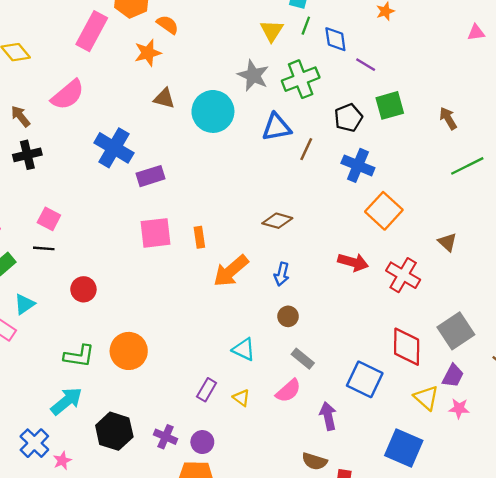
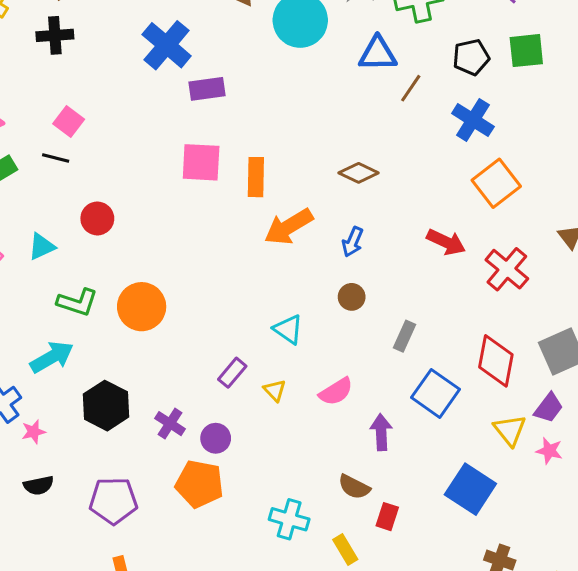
orange rectangle: (199, 237) -> (256, 177), size x1.4
cyan triangle: (24, 304) -> (42, 247), moved
gray rectangle: (303, 359) -> (404, 336), moved, turned 65

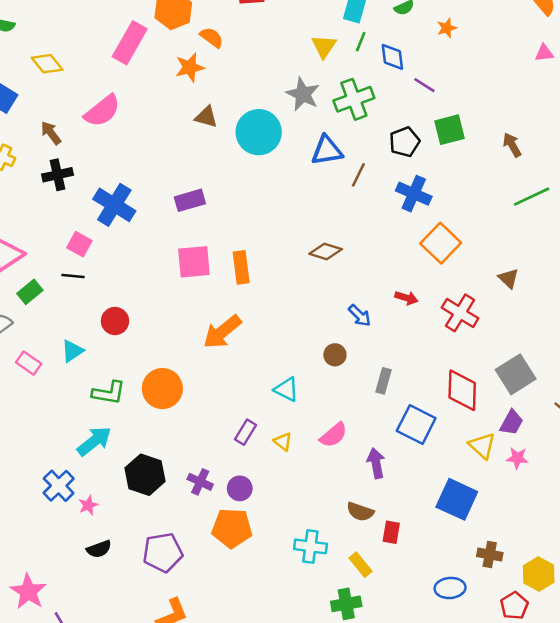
blue cross: (167, 45) -> (114, 205), moved
orange arrow: (289, 227) -> (222, 332), moved
blue arrow: (353, 242) -> (360, 315), moved, turned -60
red arrow: (446, 242) -> (406, 298), size x0.7

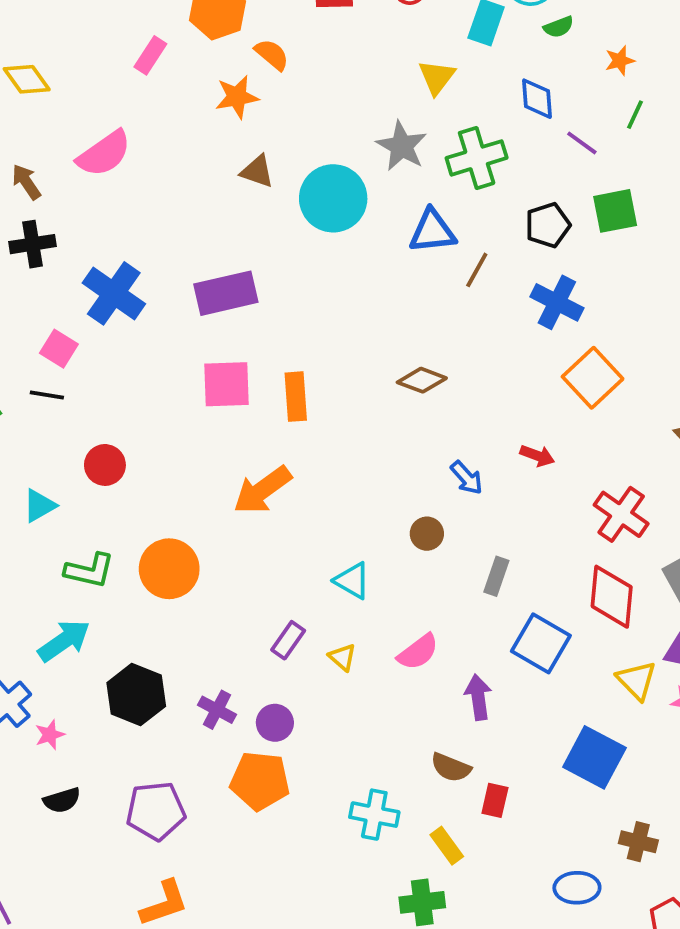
green line: (361, 42) -> (635, 115), moved
pink rectangle: (130, 43) -> (150, 55), size x0.6
purple rectangle: (190, 200) -> (226, 293), size x1.4
red cross: (460, 313) -> (621, 514), moved

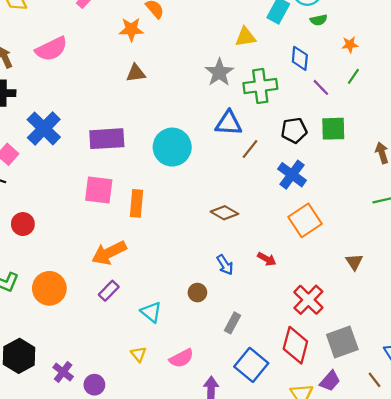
yellow triangle: (437, 77) -> (245, 37), turned 35
brown triangle: (257, 171) -> (136, 73), turned -36
cyan circle: (333, 198) -> (172, 147), moved
brown diamond: (422, 380) -> (224, 213), moved
purple rectangle: (288, 640) -> (109, 291), moved

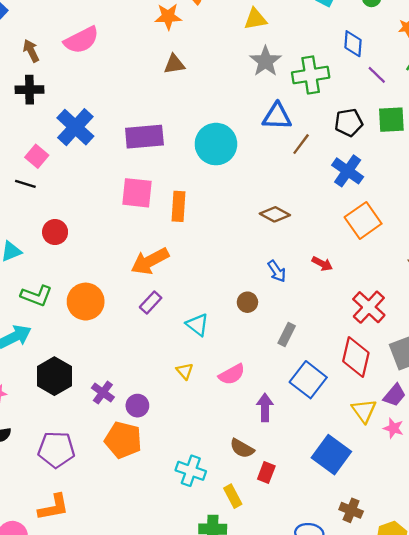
yellow triangle: (245, 37) -> (255, 19), moved

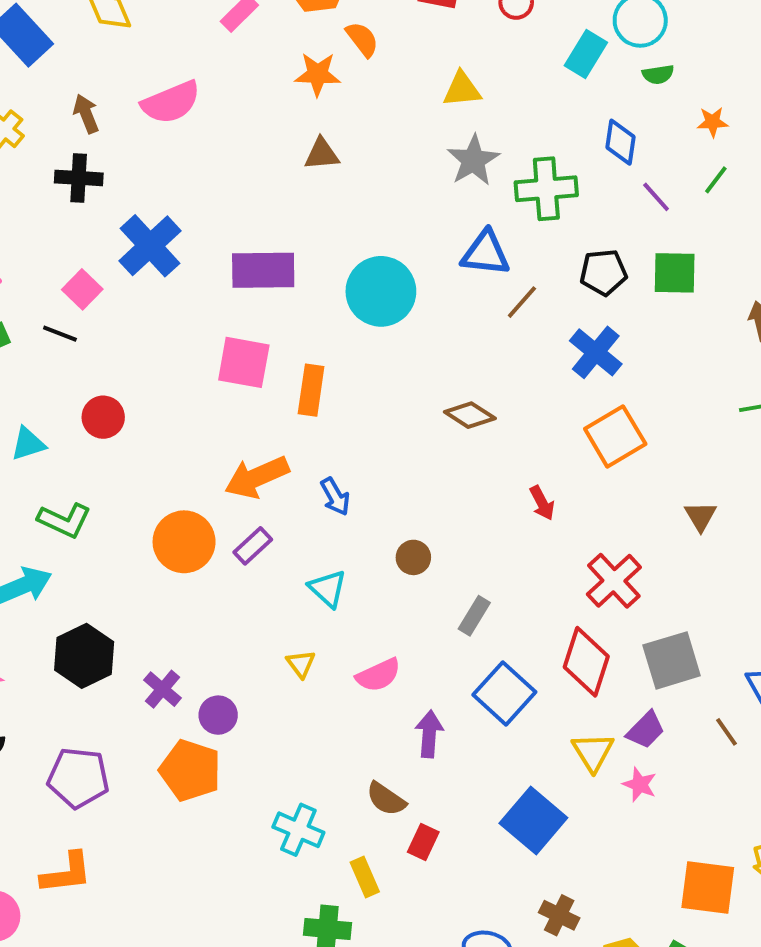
red arrow: (322, 264) -> (542, 503), turned 30
blue arrow: (277, 271) -> (335, 497), moved
orange circle: (86, 302) -> (184, 542), moved

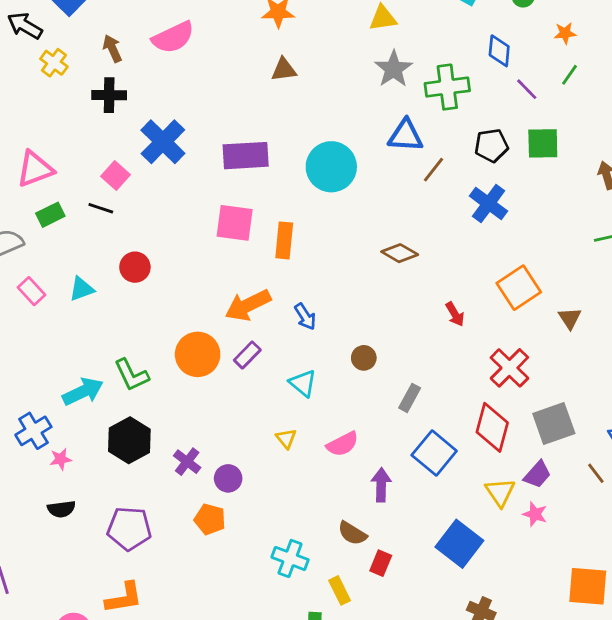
orange square: (615, 436) -> (519, 288), moved
green L-shape: (64, 520) -> (131, 375), moved, turned 42
orange pentagon: (190, 770) -> (210, 519), size x0.7

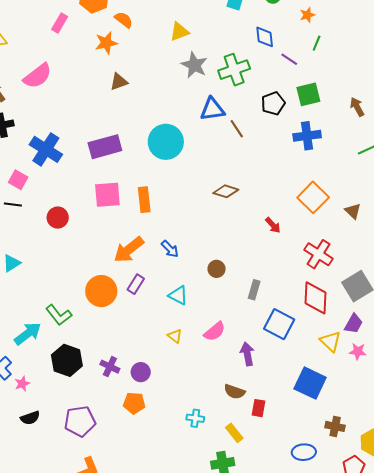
brown line: (433, 170) -> (237, 129), turned -60
blue cross: (489, 204) -> (307, 136), moved, turned -32
red circle: (135, 267) -> (58, 218), moved
cyan cross: (290, 558) -> (195, 418), size x0.7

